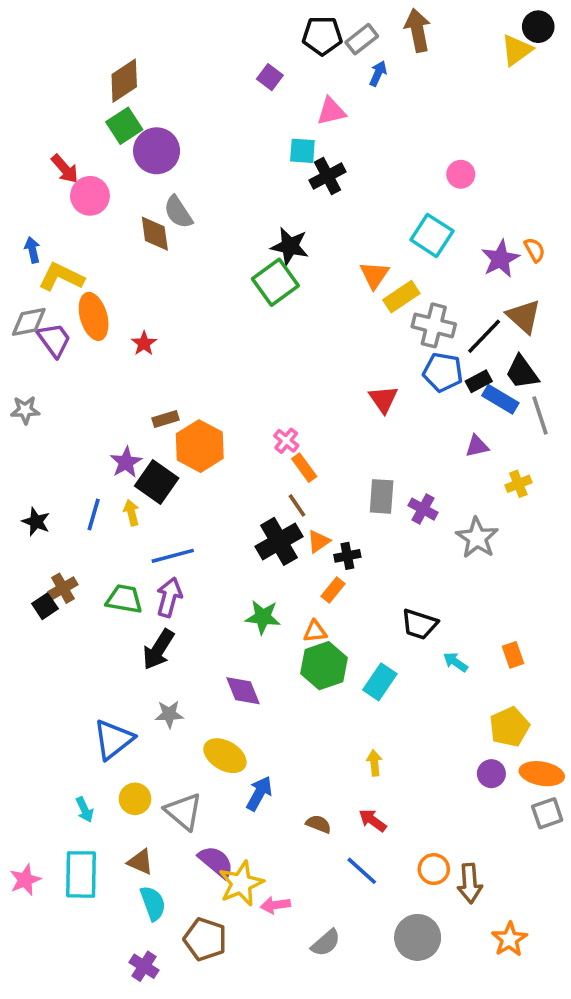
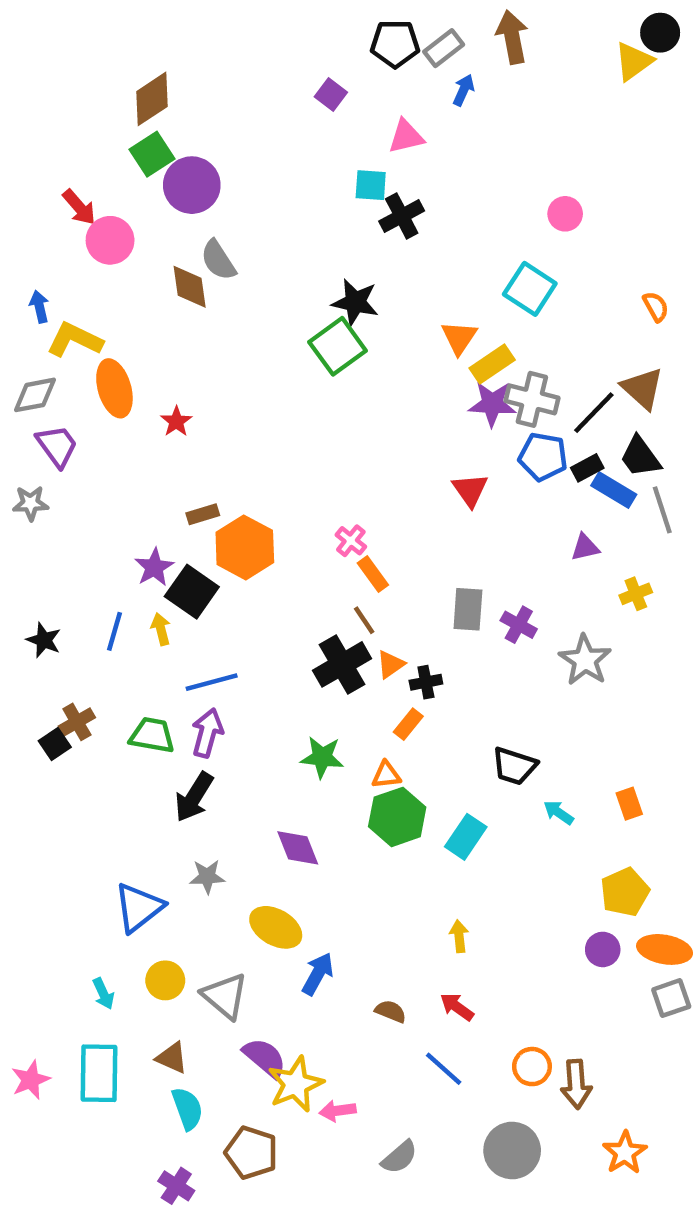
purple star: (500, 259) -> (492, 404), moved, turned 30
purple trapezoid: (54, 340) -> (57, 446), moved

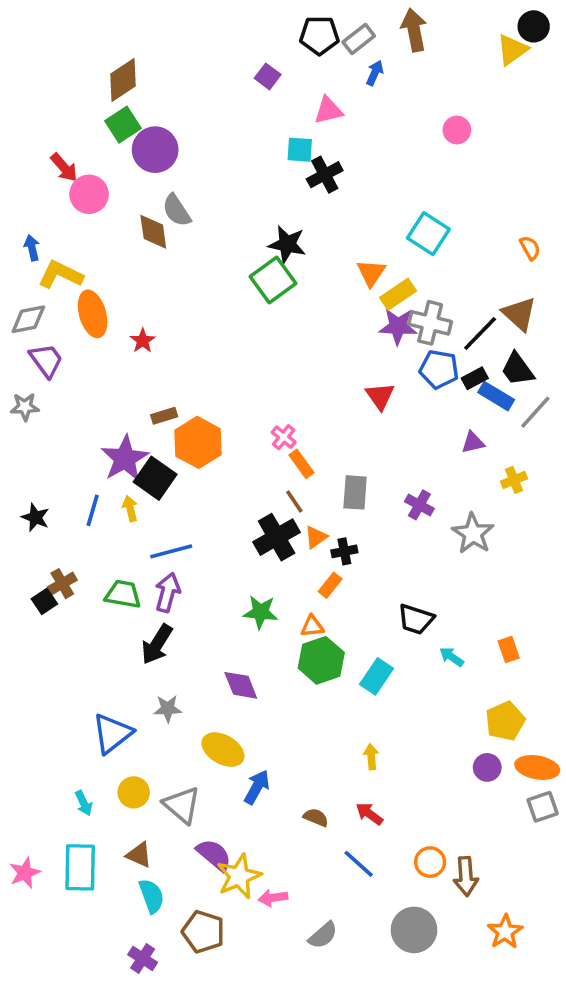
pink circle: (565, 214) -> (457, 130), moved
gray line: (662, 510) -> (535, 412), turned 60
purple star: (154, 567) -> (125, 459), size x1.5
gray rectangle: (468, 609) -> (355, 492), moved

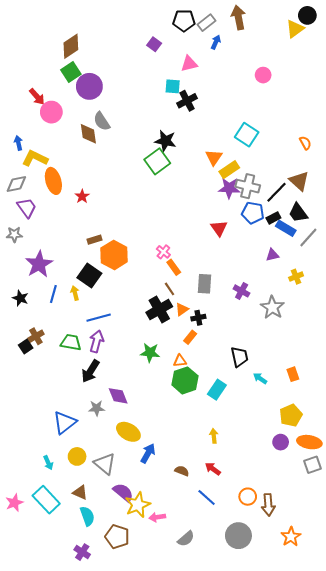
purple star: (125, 459) -> (39, 264), moved
black trapezoid: (416, 619) -> (239, 357), turned -120
purple diamond: (241, 685) -> (118, 396), moved
cyan rectangle: (80, 867) -> (46, 500), turned -44

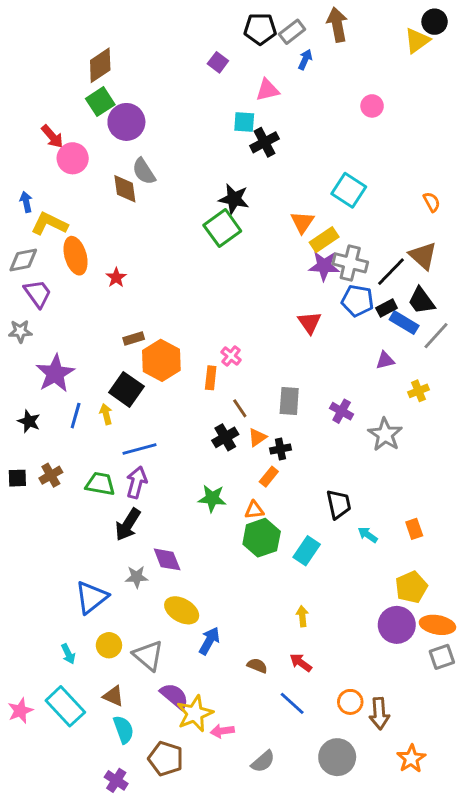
orange rectangle: (174, 267) -> (211, 378), moved, turned 42
black cross: (159, 309) -> (225, 437), size x0.7
black square: (26, 346) -> (17, 478), moved, turned 32
purple circle: (281, 442) -> (397, 625), size x1.6

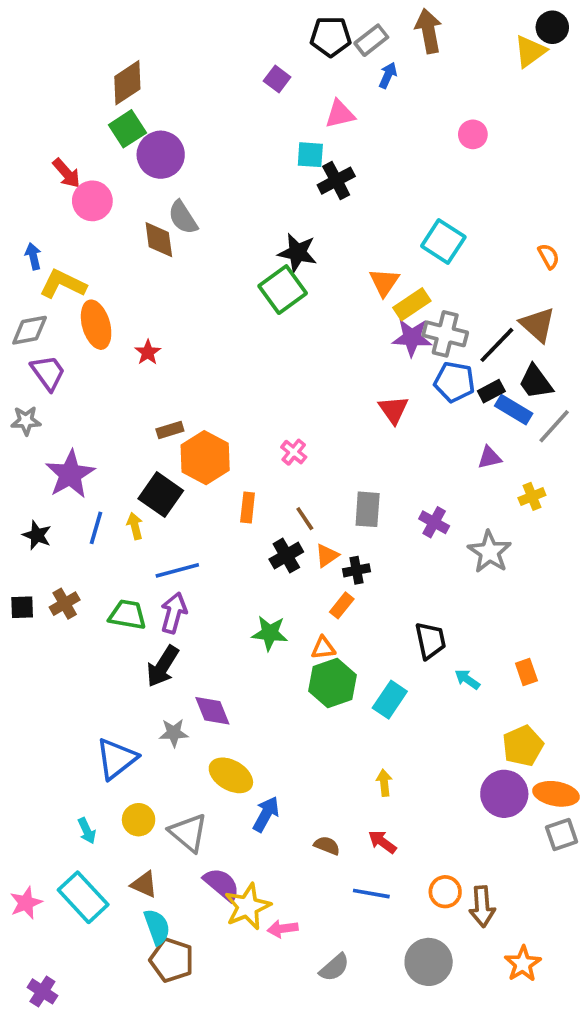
orange rectangle: (211, 378) -> (248, 508), moved
blue line: (292, 703) -> (371, 894), turned -32
brown pentagon: (166, 759) -> (172, 960), moved
purple cross: (116, 780) -> (42, 991), moved

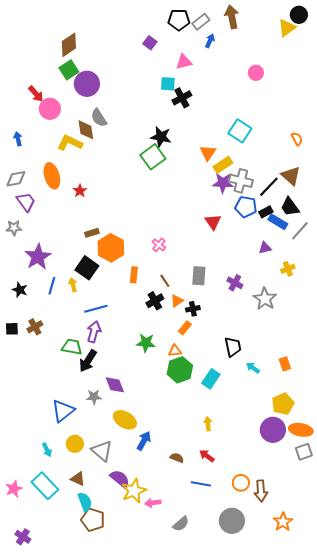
yellow L-shape: (63, 284) -> (70, 143), moved
green trapezoid: (127, 615) -> (72, 347), moved

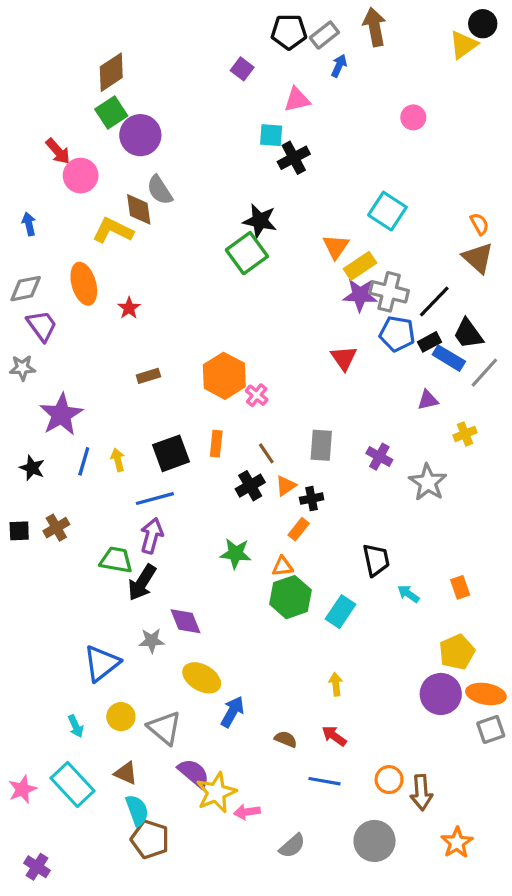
brown triangle: (291, 176) -> (478, 258), moved
orange hexagon: (111, 248) -> (224, 376), moved
black square: (87, 268) -> (171, 453), moved, turned 35

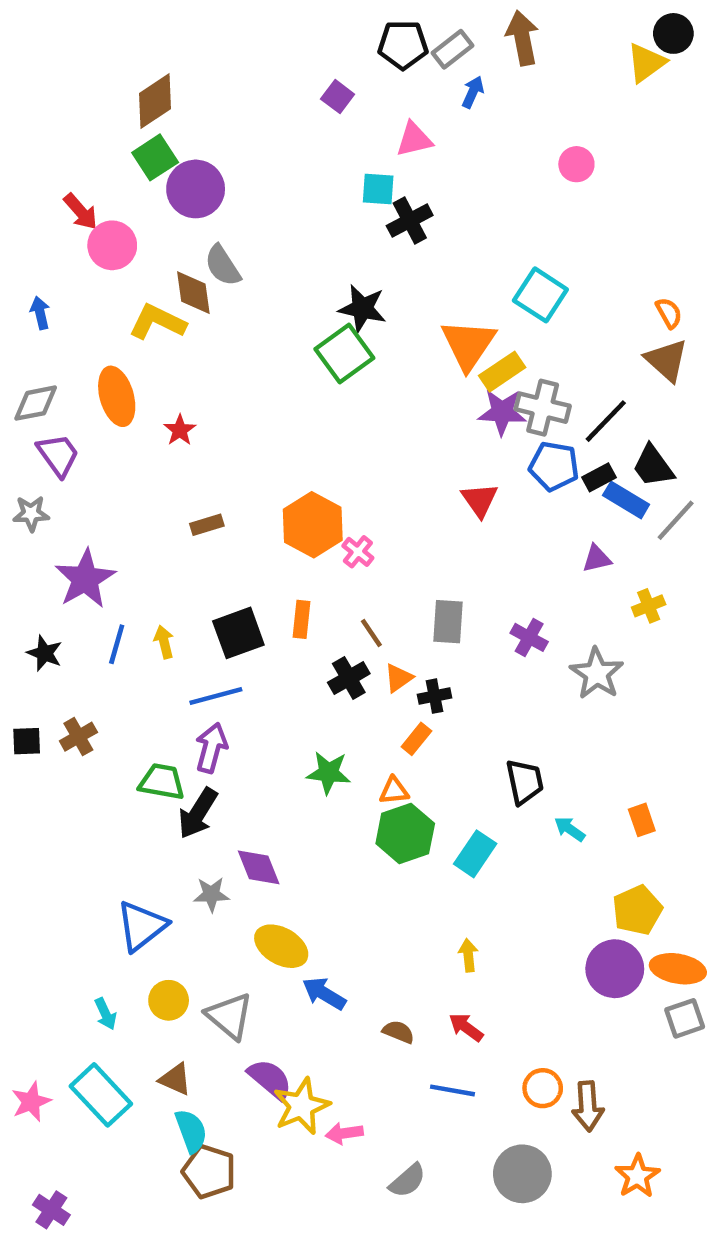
orange triangle: (336, 247) -> (468, 344), size x1.5
blue arrow: (232, 712) -> (324, 994), turned -88

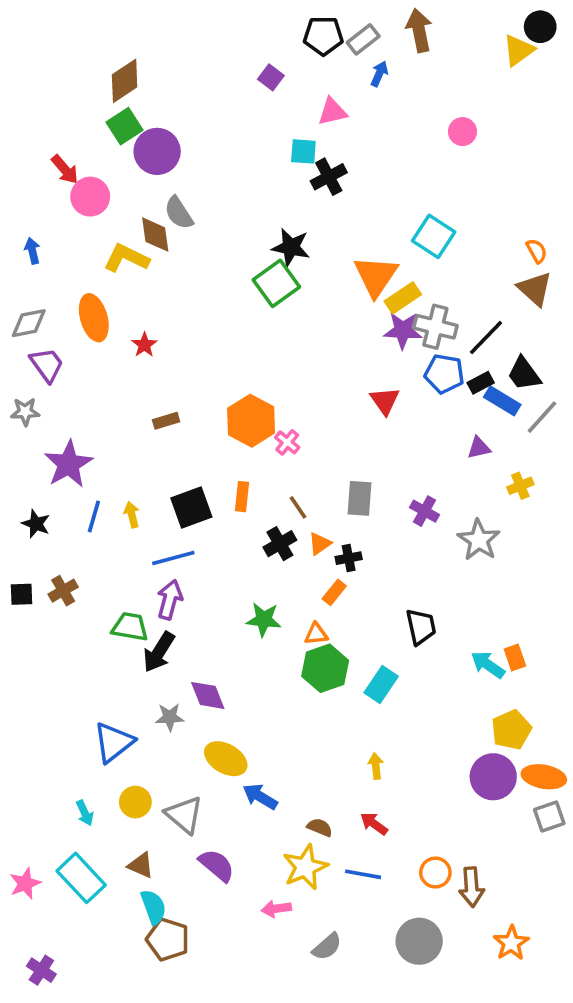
cyan arrow: (570, 829) -> (488, 665), moved, size x1.4
yellow star: (302, 1106) -> (305, 867), moved

